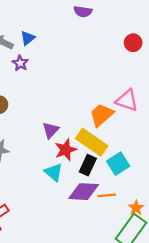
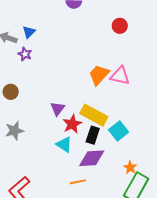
orange trapezoid: (102, 115) -> (99, 75), moved
orange line: (107, 195) -> (78, 182), moved
orange star: (136, 208) -> (130, 167), moved

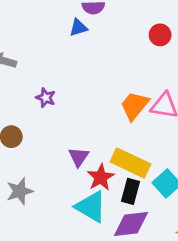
blue triangle: (29, 32) -> (78, 28), moved, turned 32
purple star: (25, 54) -> (46, 98), moved
cyan triangle: (64, 144) -> (91, 207), size x1.4

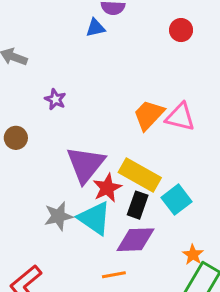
red circle: (160, 35) -> (181, 30), moved
purple triangle: (79, 157) -> (86, 164), size x1.8
gray star: (20, 191) -> (58, 216), moved

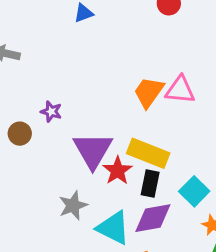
purple star: (55, 99) -> (51, 112), moved
cyan square: (176, 200) -> (194, 191), moved
cyan triangle: (94, 218) -> (113, 228), moved

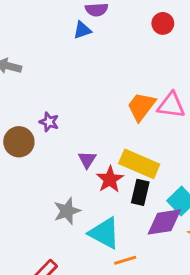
brown circle: (20, 134) -> (19, 142), size x1.4
purple triangle: (93, 150) -> (87, 160), size x0.5
purple diamond: (153, 218) -> (164, 222), moved

